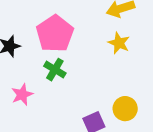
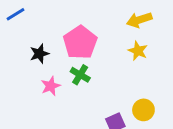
pink star: (22, 95) -> (51, 86), moved

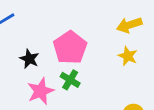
black star: (39, 54) -> (29, 59), turned -30
pink star: (51, 86) -> (41, 91), size x1.4

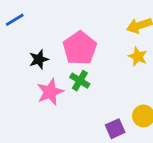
black star: (29, 59) -> (39, 59), turned 30

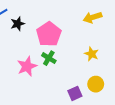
yellow star: (138, 57) -> (92, 54), moved
black star: (39, 59) -> (18, 24), moved

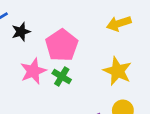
yellow star: (92, 54) -> (117, 71), size x1.5
pink star: (27, 66) -> (33, 71), moved

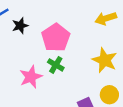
pink star: (33, 71) -> (31, 77), moved

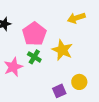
yellow star: (105, 60) -> (62, 50), moved

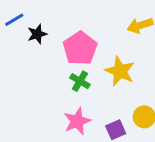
pink star: (13, 67) -> (77, 121), moved

